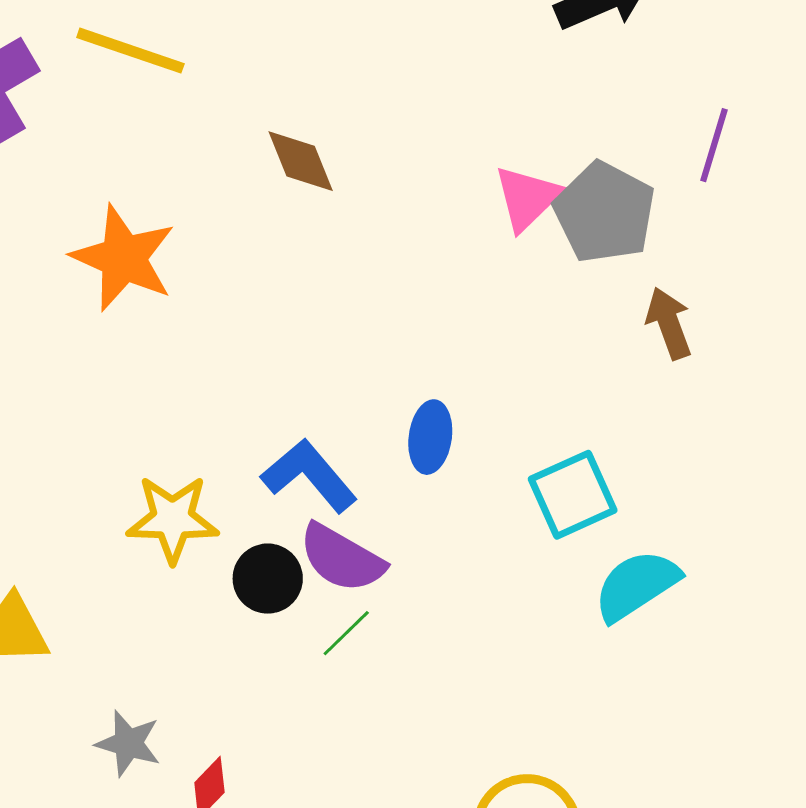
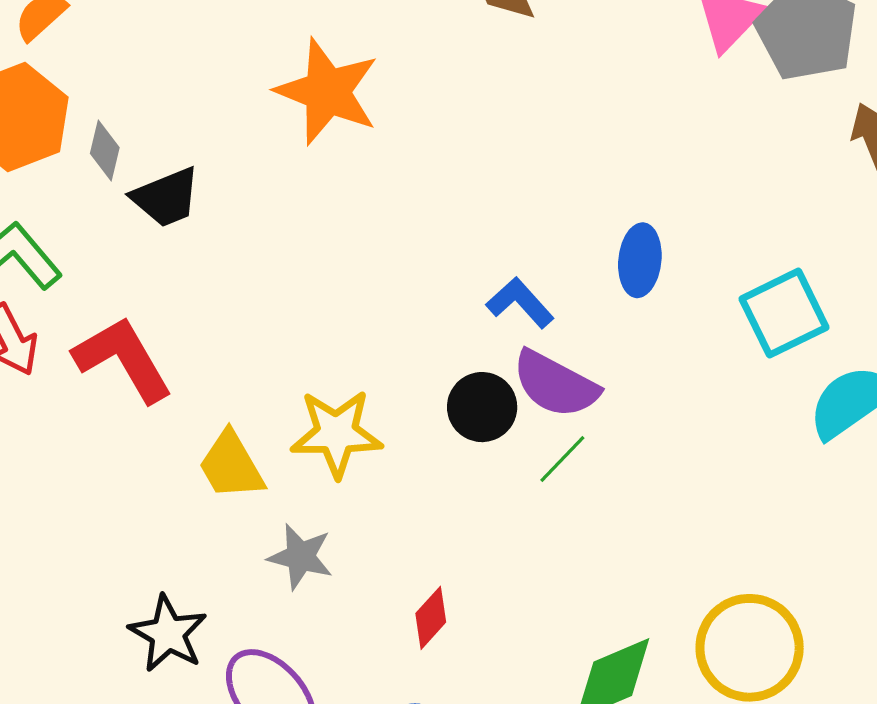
blue L-shape: (309, 476) -> (520, 303), size x0.7
yellow star: (173, 519) -> (336, 433), moved
gray star: (128, 743) -> (300, 557), moved

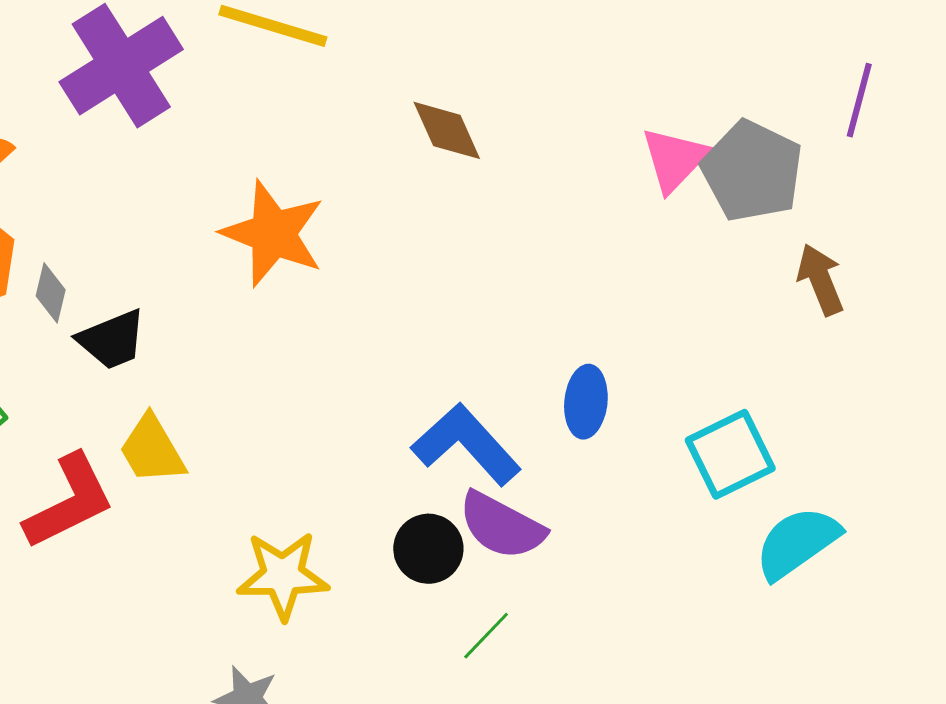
blue L-shape: (520, 303) -> (466, 444), size x1.6
red L-shape: (123, 359) -> (69, 502), turned 94
green line: (562, 459) -> (486, 636), moved
yellow trapezoid: (231, 465) -> (152, 450), moved

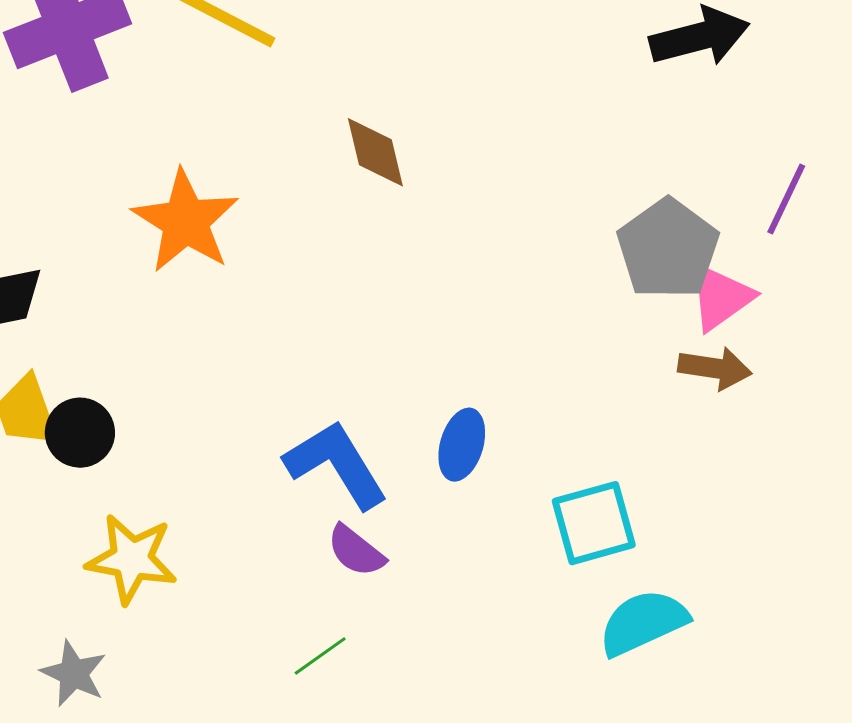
pink triangle: (674, 159) -> (721, 297), moved
brown arrow: (820, 280) -> (715, 368), turned 110
purple semicircle: (502, 526) -> (356, 551), size x0.7
black circle: (428, 549) -> (80, 433), moved

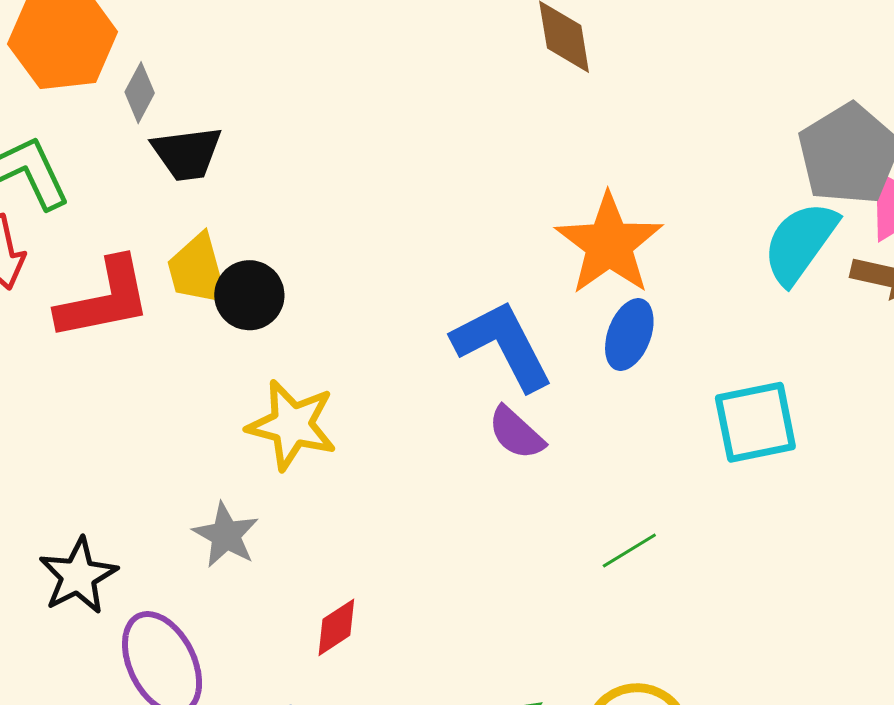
orange star: (185, 221) -> (609, 244), moved
cyan semicircle: (643, 622) -> (800, 243), moved, turned -34
green line: (320, 656) -> (629, 551), moved

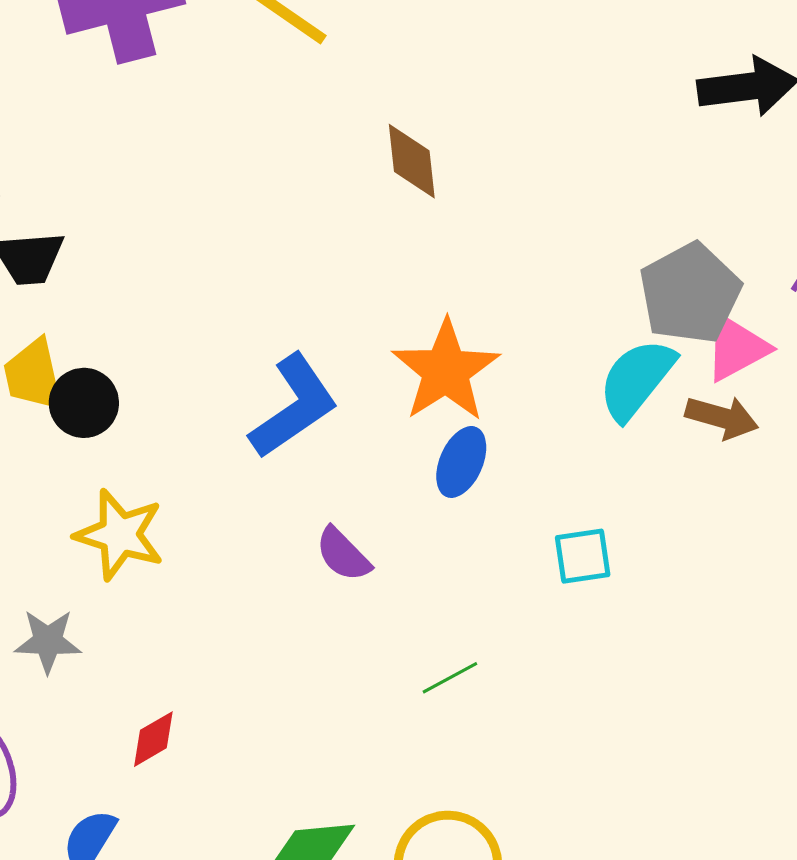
blue L-shape: (503, 345) -> (294, 406), moved, turned 80
cyan square: (755, 422) -> (583, 556), size x0.7
gray star: (226, 535) -> (48, 641), turned -30

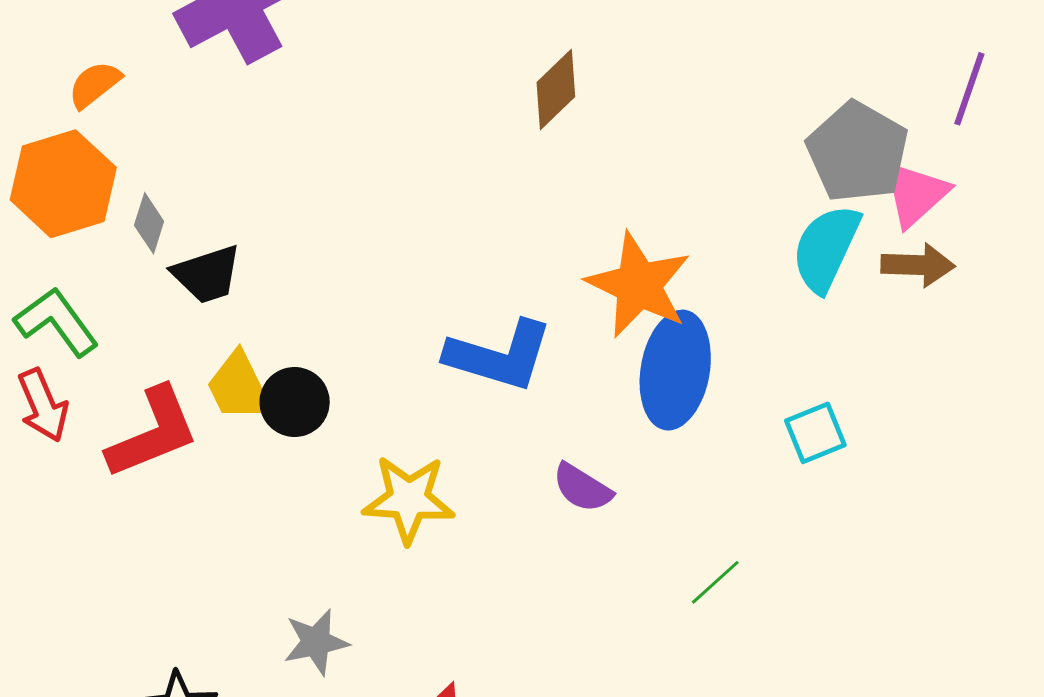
brown diamond: (412, 161) -> (556, 90), turned 66
blue L-shape: (294, 406) -> (499, 356), turned 65
blue ellipse: (461, 462) -> (675, 370), size x1.6
yellow star: (120, 535) -> (409, 499), moved

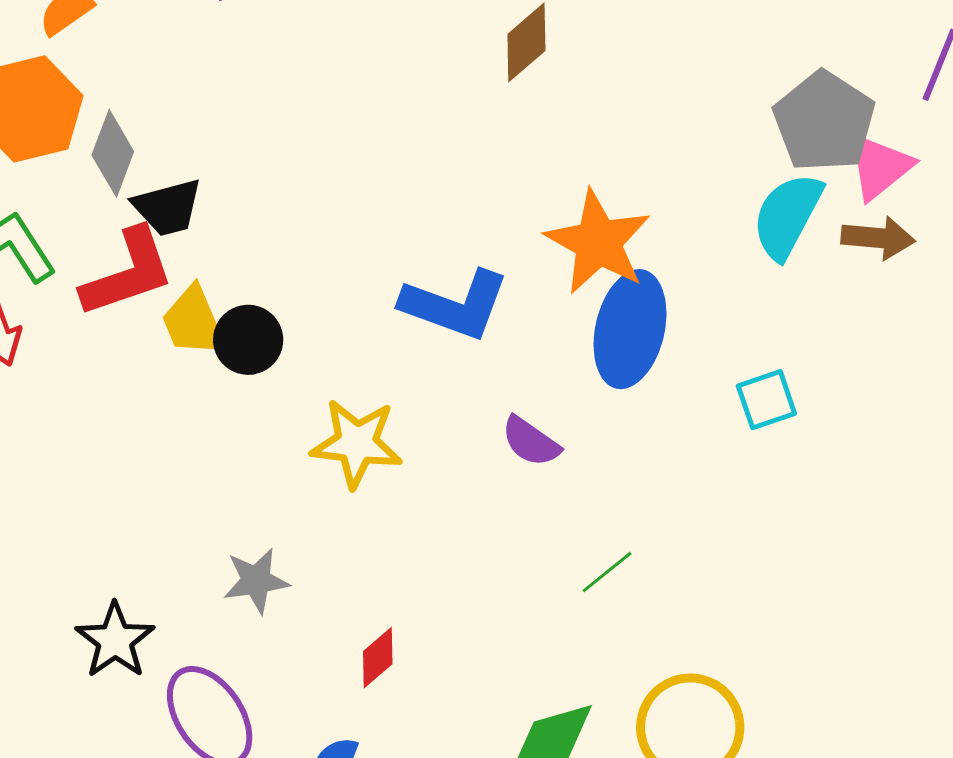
gray diamond: (149, 223) -> (113, 153), size x1.4
red L-shape: (153, 433) -> (128, 273), moved
green line: (715, 582) -> (607, 572), moved

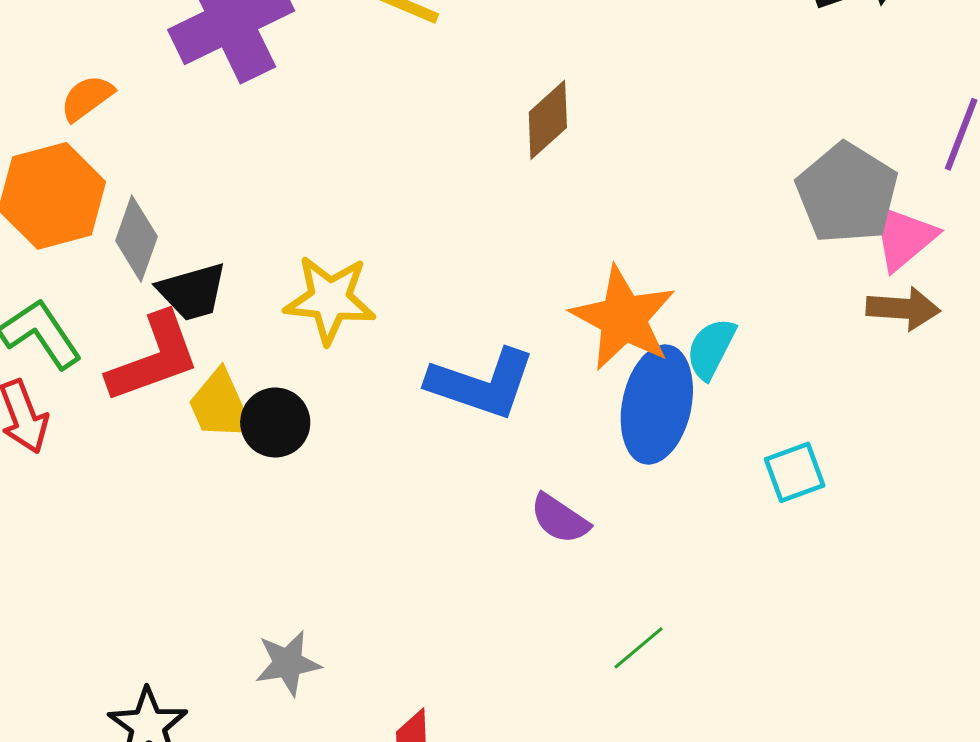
cyan semicircle: (787, 216) -> (711, 349), moved, size x0.7
yellow star: (357, 443) -> (330, 299), moved

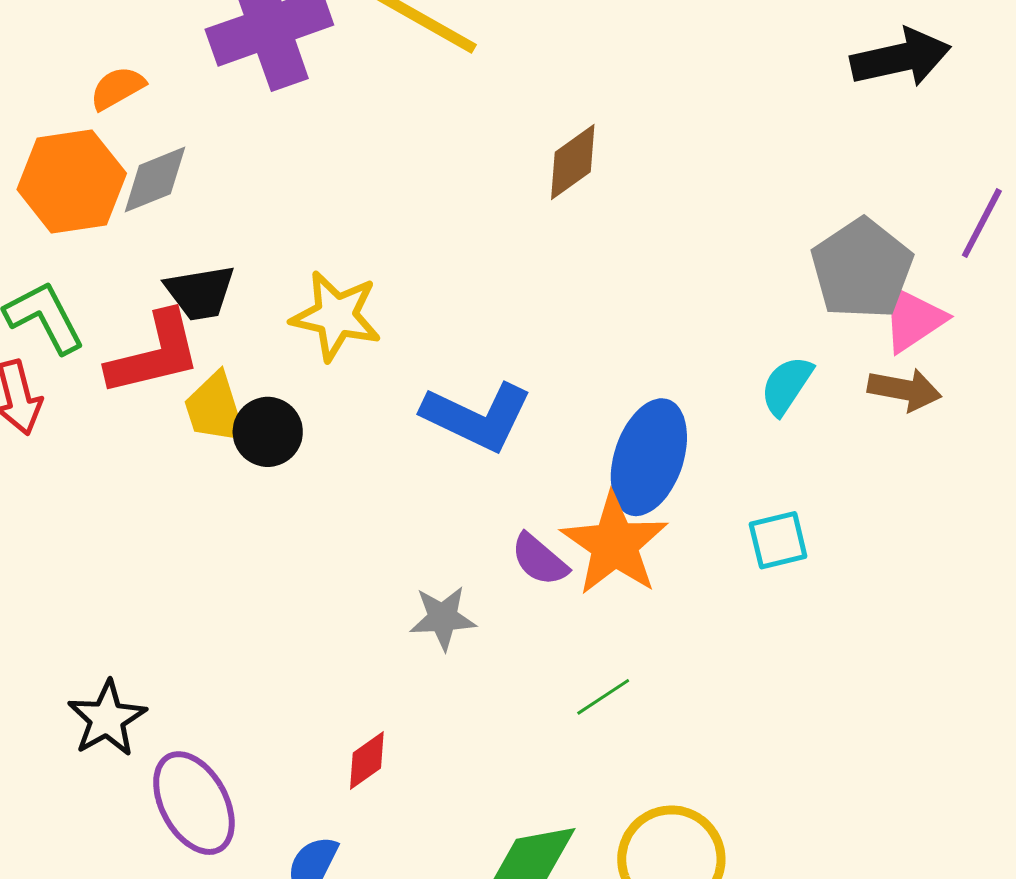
gray diamond: (136, 239) -> (155, 180), moved, turned 42
orange star: (623, 318) -> (615, 544), moved
cyan semicircle: (711, 349) -> (787, 385), moved
gray star: (288, 663) -> (443, 618), moved

